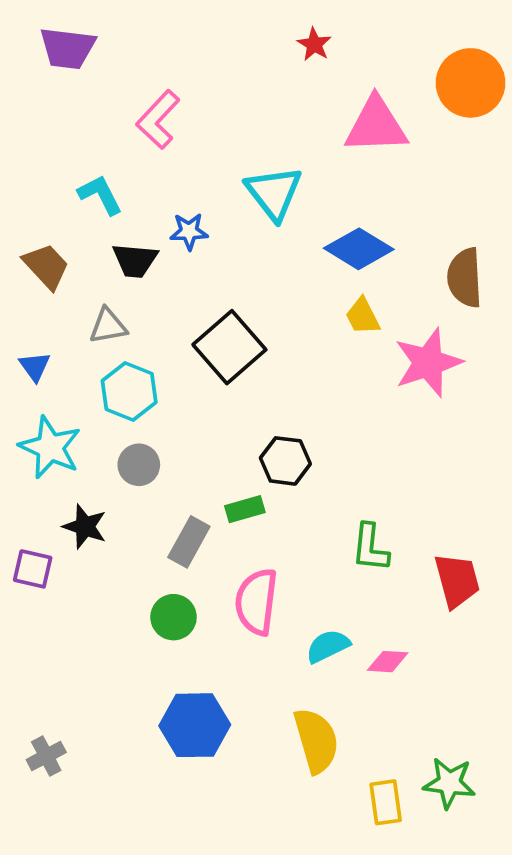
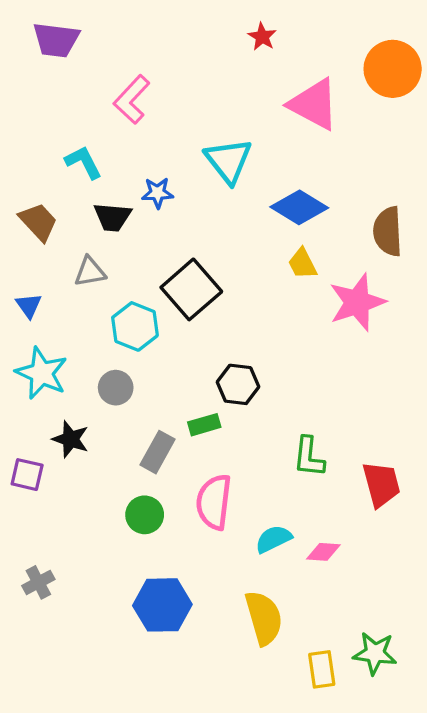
pink triangle: (376, 125) -> (314, 104), turned 30
cyan hexagon: (129, 392) -> (135, 326), moved
gray cross: (46, 756) -> (38, 582), moved

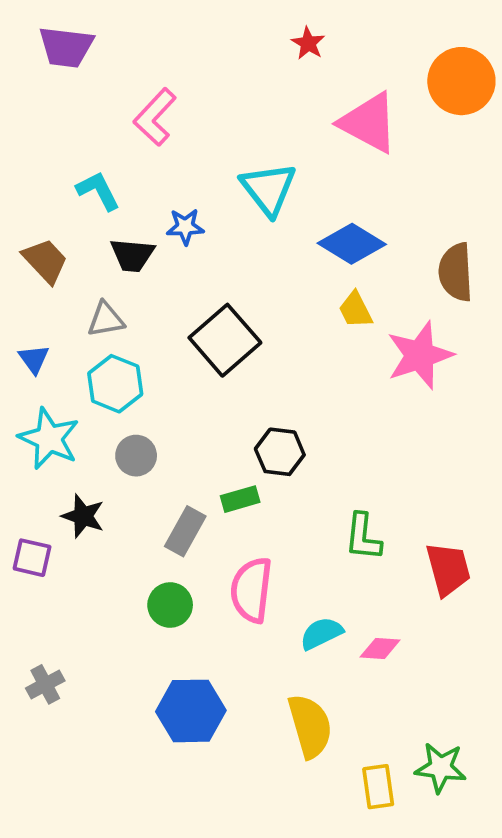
cyan hexagon: (135, 326) -> (115, 384), moved

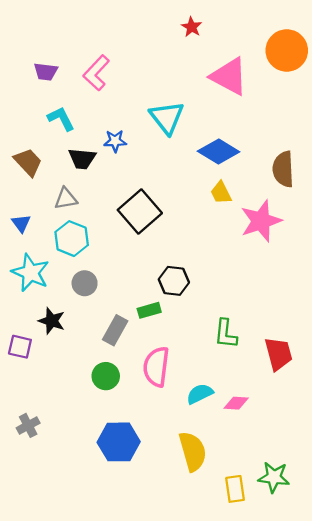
purple trapezoid: (66, 47) -> (46, 72), moved, size x0.7

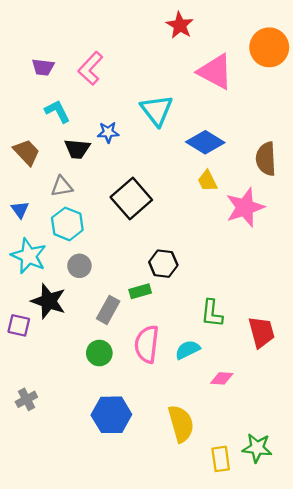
red star: (192, 27) -> (180, 25), size x1.4
black star: (52, 321) -> (49, 301), size x1.4
cyan semicircle: (200, 394) -> (188, 350), moved

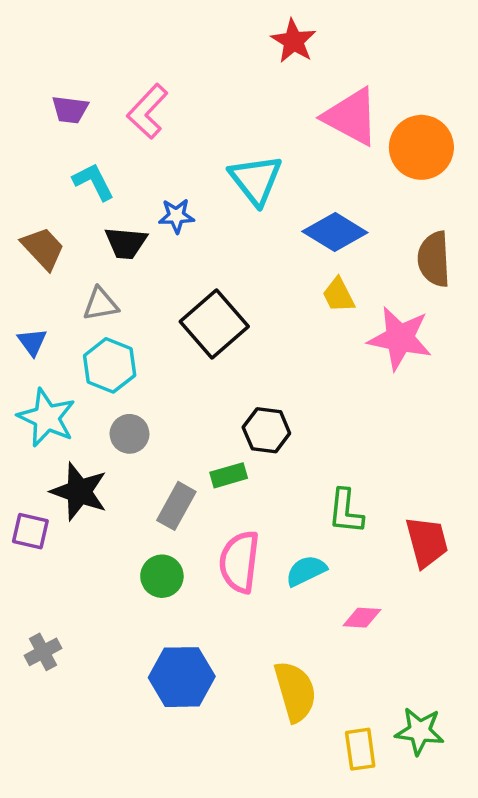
orange circle: (269, 47) -> (421, 147), moved
pink star: (245, 207) -> (400, 338), turned 30

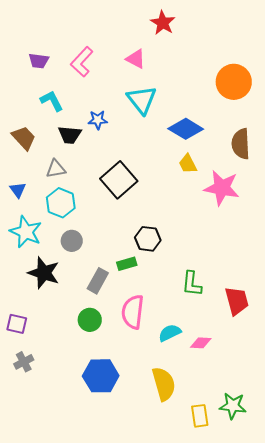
pink triangle: (351, 117) -> (136, 59), moved, size x0.6
purple square: (30, 531) -> (17, 324), moved
cyan semicircle: (306, 571) -> (170, 333), moved

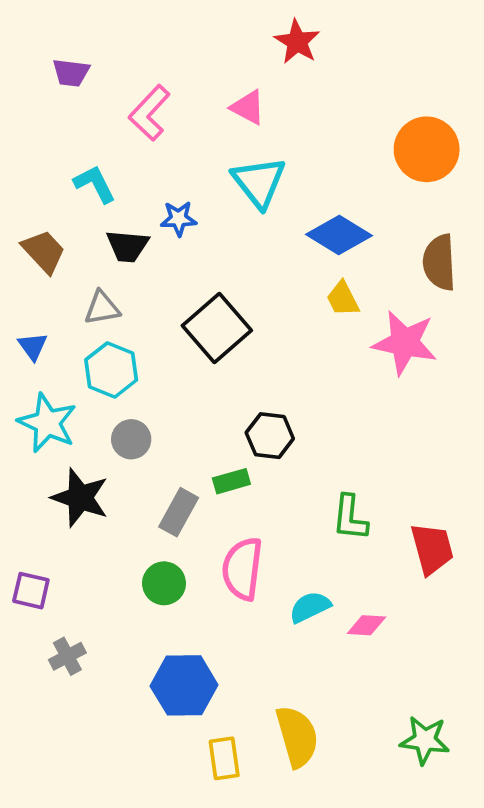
purple trapezoid: (39, 61) -> (71, 73), moved
gray cross: (24, 362) -> (67, 656), moved
yellow semicircle: (164, 384) -> (297, 736), moved
yellow rectangle: (200, 416) -> (224, 758), moved

